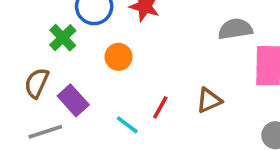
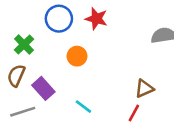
green cross: (63, 38) -> (24, 44), moved
red line: (160, 107) -> (134, 113), moved

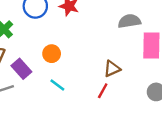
orange circle: (77, 56) -> (52, 54), moved

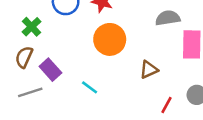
orange circle: (52, 54) -> (110, 39), moved, size x1.6
red line: (103, 91) -> (166, 105), moved

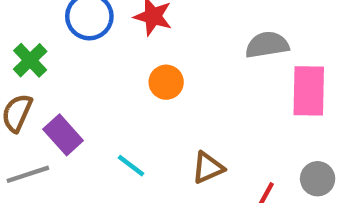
orange circle: (110, 39) -> (166, 82), size x0.6
brown triangle: (149, 70) -> (208, 168), moved

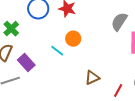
gray semicircle: (267, 45) -> (119, 22), turned -48
cyan line: (131, 166) -> (57, 51), moved

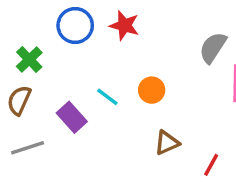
orange circle: (73, 39) -> (152, 90), moved
purple rectangle: (26, 63) -> (72, 117), moved

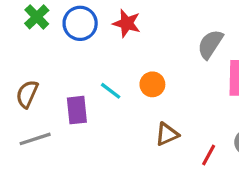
green cross: (29, 59) -> (37, 17), moved
purple rectangle: (72, 117) -> (77, 110), turned 36

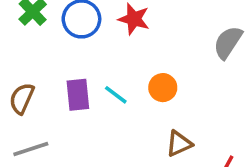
purple rectangle: (77, 110) -> (78, 95), moved

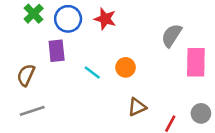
purple rectangle: (78, 95) -> (57, 51), moved

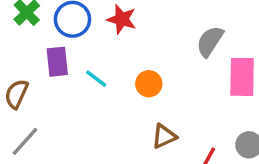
cyan line: (92, 73) -> (96, 79), moved
gray line: (32, 111) -> (25, 141), turned -30

